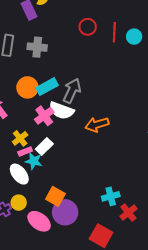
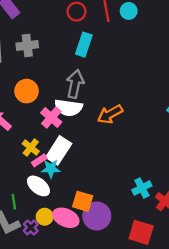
cyan rectangle: (47, 87) -> (84, 45), moved, turned -30
white rectangle: (44, 146) -> (59, 150), size x1.4
pink ellipse: (39, 221) -> (66, 218), moved

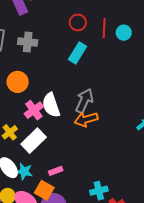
gray arrow: (75, 84) -> (84, 101), moved
white semicircle: (69, 108) -> (51, 105), turned 50
pink rectangle: (39, 160) -> (56, 171), moved
cyan star: (51, 169) -> (24, 171), moved

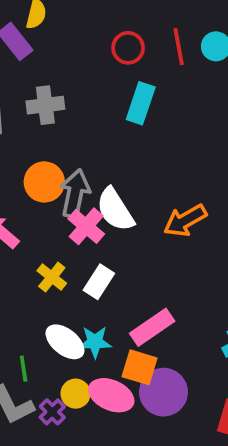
gray arrow: (84, 101) -> (75, 193), moved
white rectangle: (34, 141) -> (99, 282), size x0.7
pink rectangle: (56, 171) -> (152, 327), size x1.6

